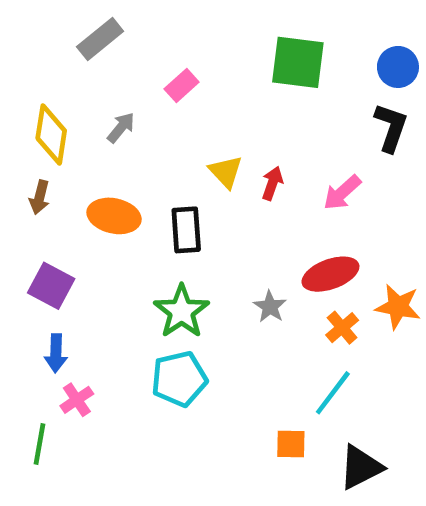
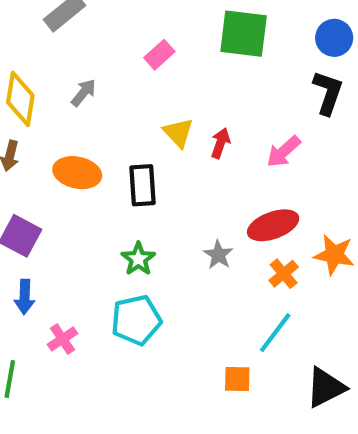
pink rectangle: (182, 86) -> (159, 55), moved
green star: (182, 311) -> (138, 259), size x0.7
pink cross: (77, 400) -> (62, 339), moved
black triangle: (361, 467) -> (326, 387), moved

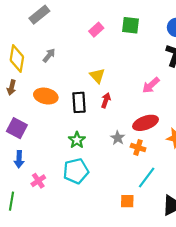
green square: (244, 34) -> (131, 25), size x0.7
pink rectangle: (159, 55) -> (96, 30), moved
red arrow: (220, 143) -> (106, 100), moved
orange cross: (284, 274) -> (138, 147), moved, turned -32

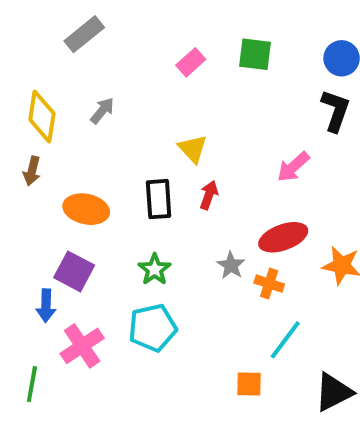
orange ellipse: (46, 96) -> (86, 209), moved
purple square: (17, 128) -> (74, 271), moved
pink cross: (38, 181) -> (82, 346), size x1.5

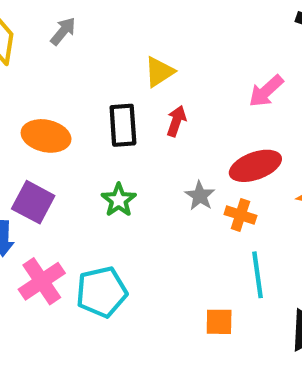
yellow triangle: (193, 149) -> (159, 72), turned 40
cyan pentagon: (153, 328) -> (102, 292), moved
cyan line: (285, 340) -> (258, 275), turned -45

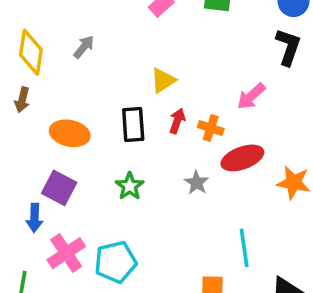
orange cross: (240, 215) -> (211, 128), moved

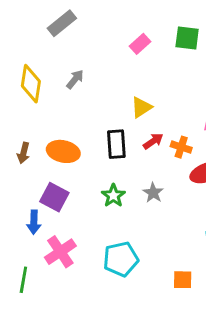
brown arrow: (22, 100) -> (23, 153), moved
red arrow: (177, 121) -> (153, 141), turned 36
gray star: (197, 183) -> (153, 193), moved
cyan pentagon: (116, 262) -> (121, 259), moved

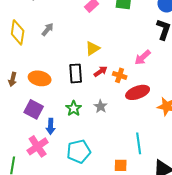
blue arrow: (34, 222) -> (51, 126), moved

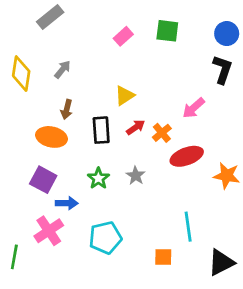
orange cross: (120, 75) -> (162, 133), turned 32
brown arrow: (13, 79) -> (67, 109), moved
blue arrow: (51, 126) -> (67, 203), turned -91

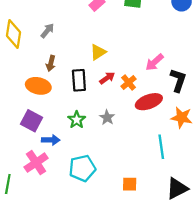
black L-shape: (223, 69) -> (178, 80), moved
cyan line: (188, 227) -> (161, 147), moved

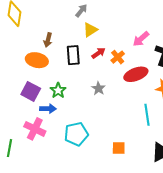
gray arrow: (47, 31) -> (81, 11), moved
green star: (77, 120) -> (58, 90), moved
pink cross: (36, 163) -> (35, 129), turned -30

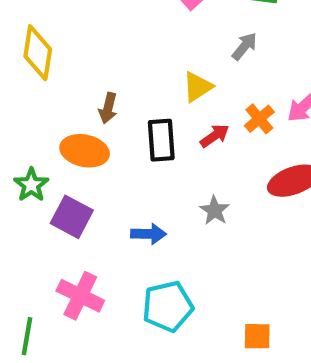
gray arrow: (81, 11) -> (244, 46), moved
orange cross: (118, 57) -> (259, 119), moved
green star: (58, 90) -> (31, 185), moved
blue arrow: (48, 109) -> (149, 234), moved

